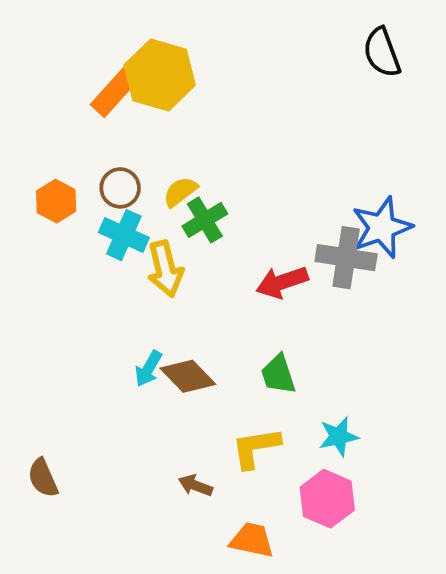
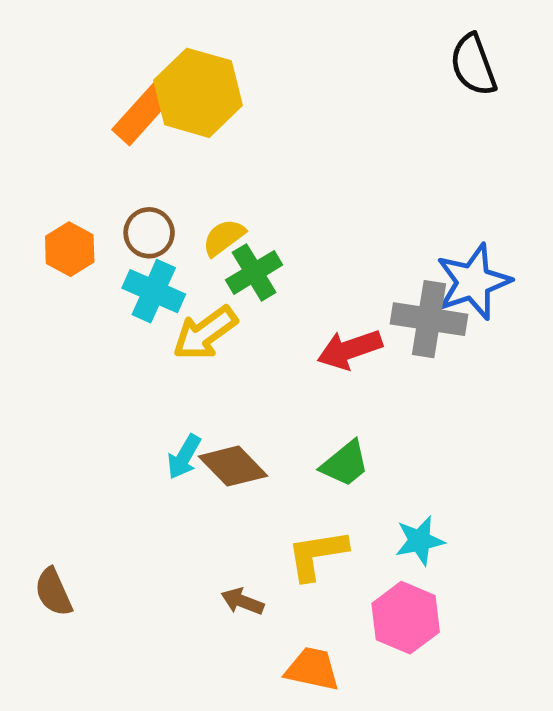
yellow arrow: (165, 269) -> (205, 333), turned 68
green trapezoid: (278, 374) -> (345, 464), turned -111

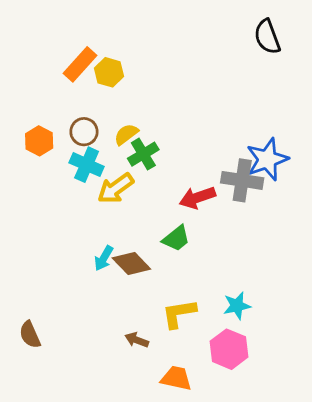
yellow hexagon: (198, 93) -> (109, 72), moved, size x0.6
green trapezoid: (345, 464) -> (176, 238), moved

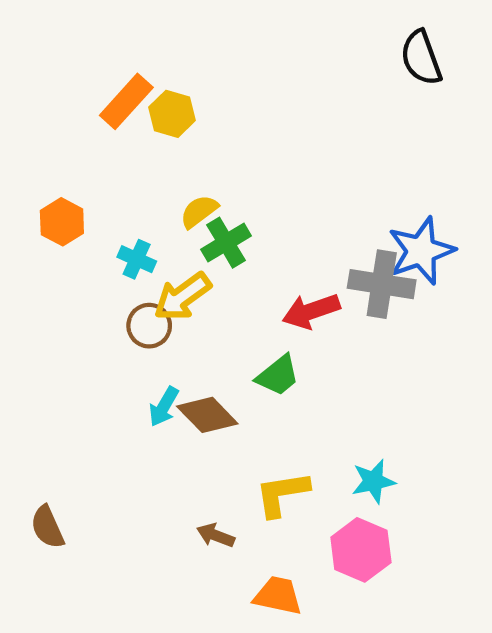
brown circle: (84, 132) -> (149, 326), moved
cyan cross: (87, 165) -> (137, 259), size x0.7

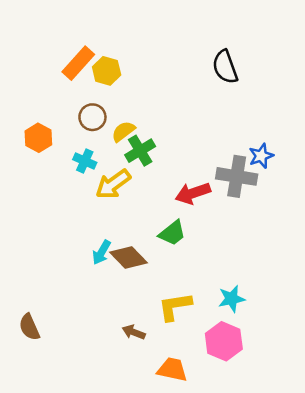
black semicircle: (421, 58) -> (225, 67), moved
blue star: (421, 251) -> (261, 156), size x0.6
brown circle: (149, 326) -> (92, 117), moved

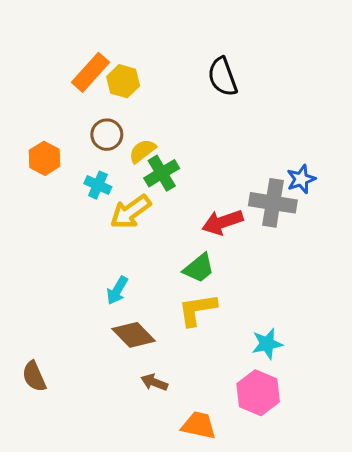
black semicircle: (225, 67) -> (223, 77), moved
brown diamond: (128, 258) -> (134, 335), moved
yellow L-shape: (175, 306) -> (197, 310), moved

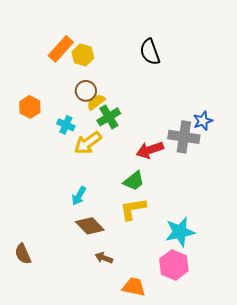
brown circle: (107, 135) -> (86, 91), moved
cyan star: (267, 344) -> (180, 232), size x1.4

